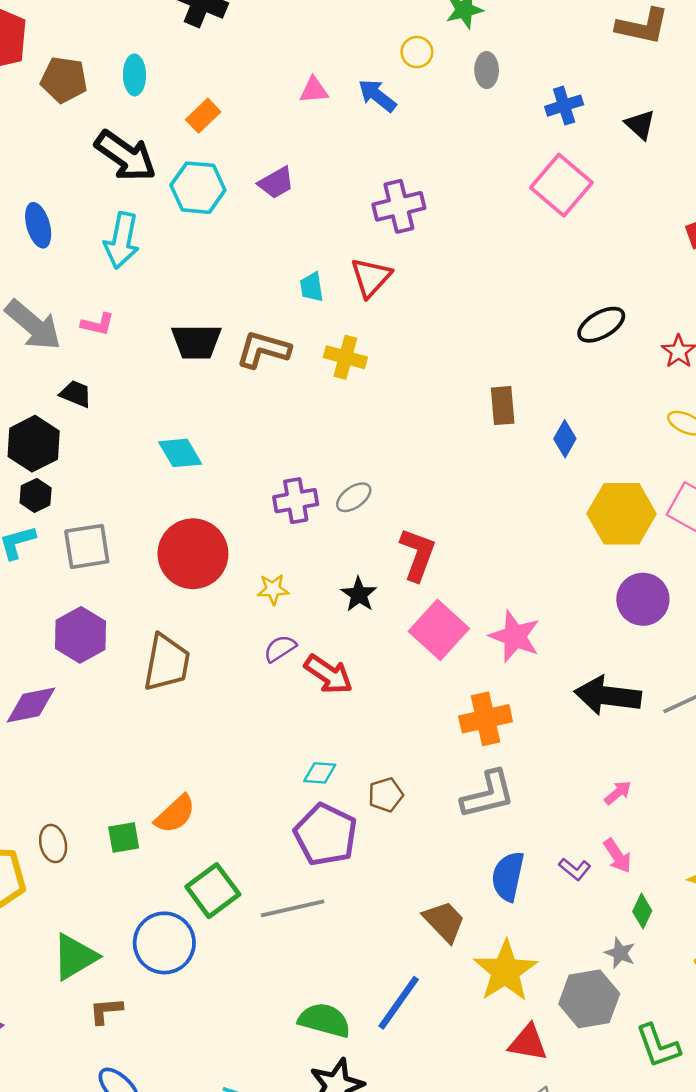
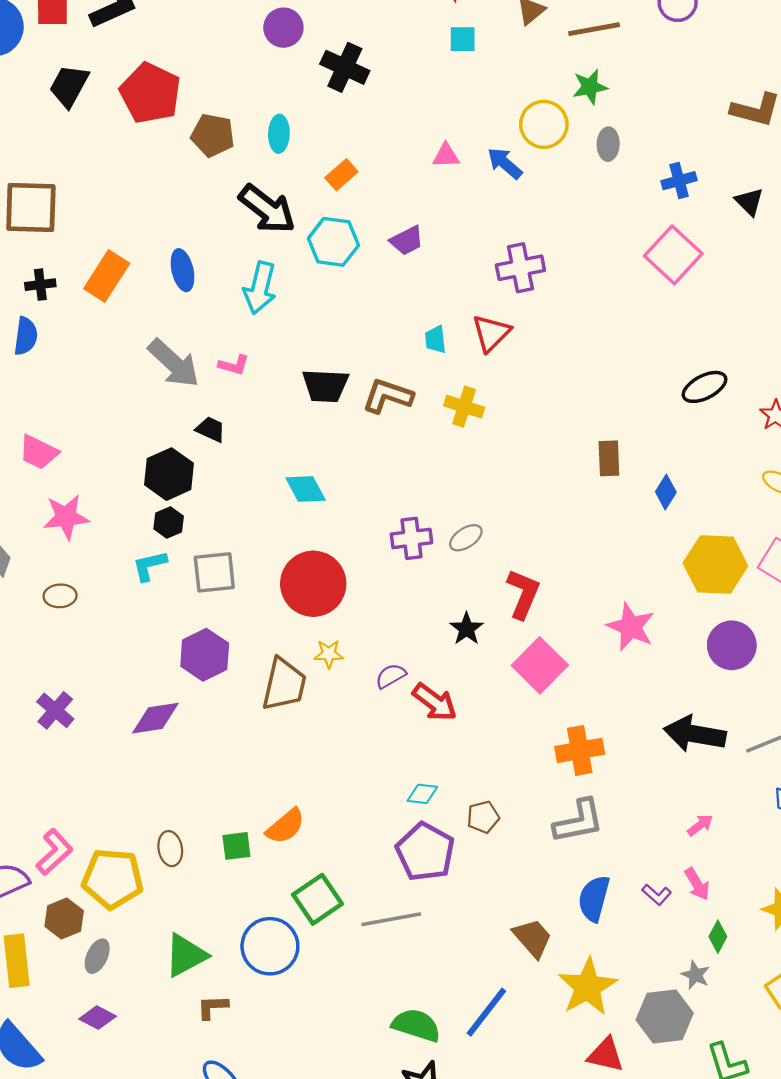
yellow circle: (417, 52) -> (544, 124), size x1.6
yellow star: (273, 589) -> (329, 654), moved
pink star: (515, 636) -> (631, 627), moved

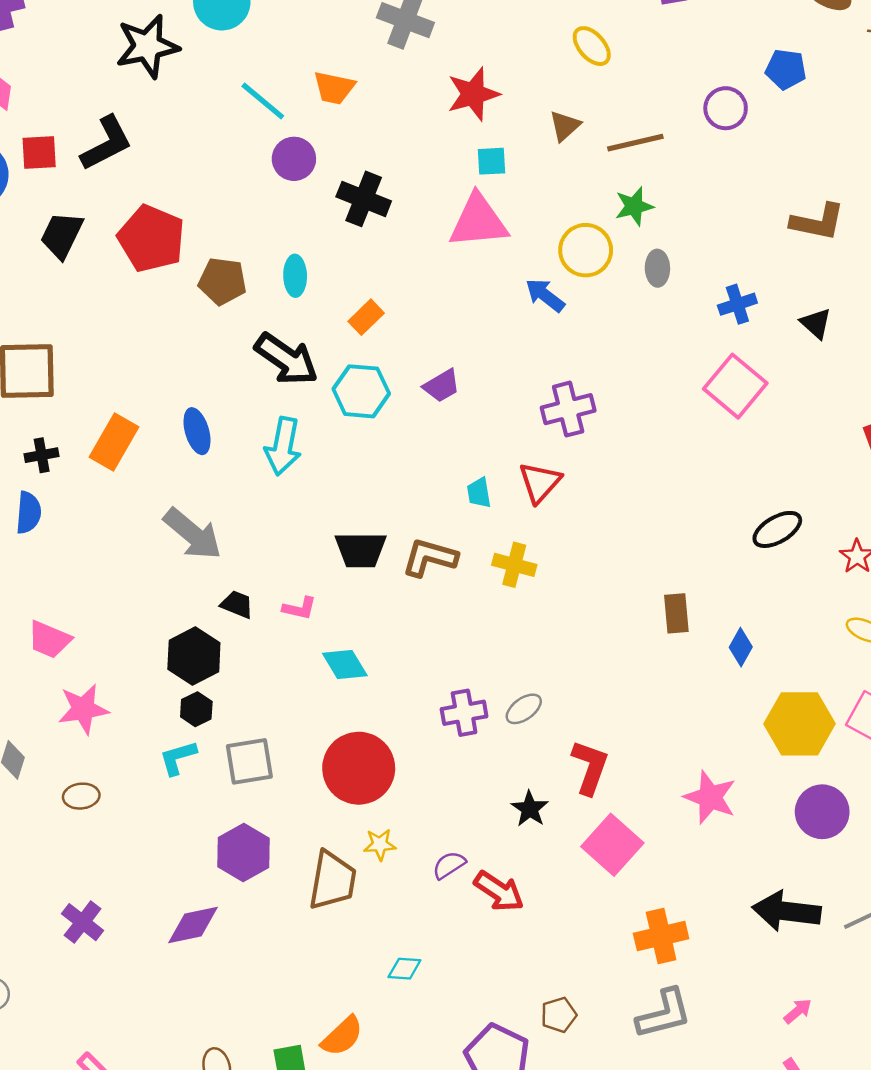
pink triangle: (446, 156) -> (478, 221), moved, size x2.0
pink L-shape: (234, 365) -> (299, 608), moved
cyan diamond: (422, 794) -> (404, 969), moved

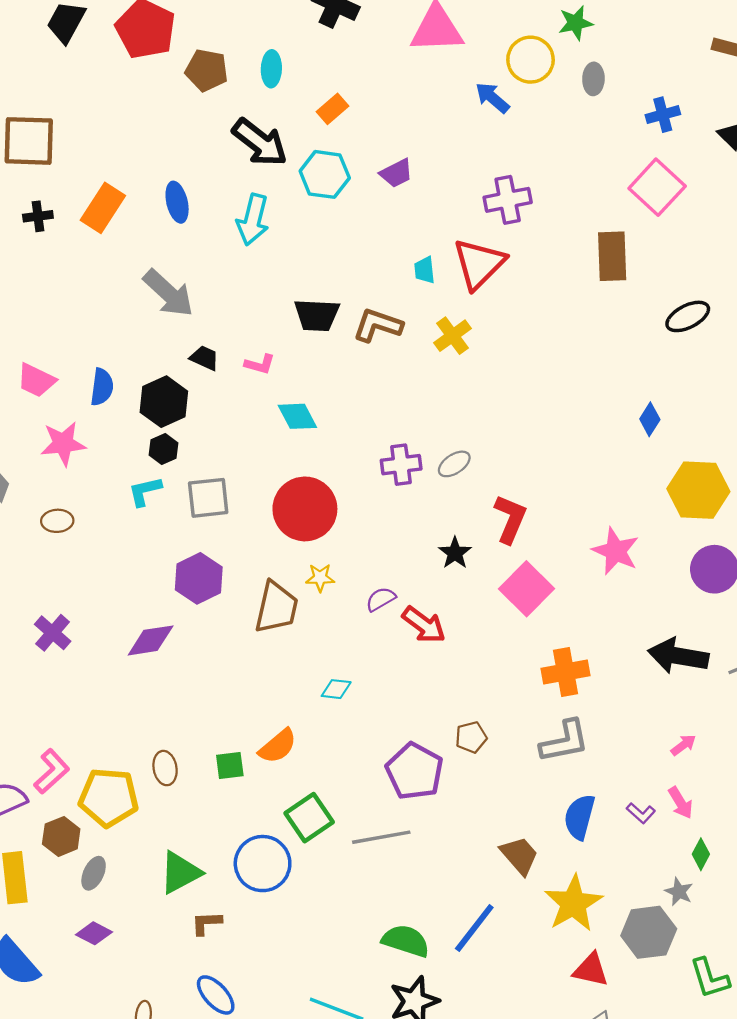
red triangle: (540, 482) -> (479, 264), size x1.4
blue semicircle: (28, 513) -> (102, 387), moved
yellow cross: (514, 565) -> (452, 336), turned 36
brown rectangle: (676, 613) -> (612, 256), moved, size x1.4

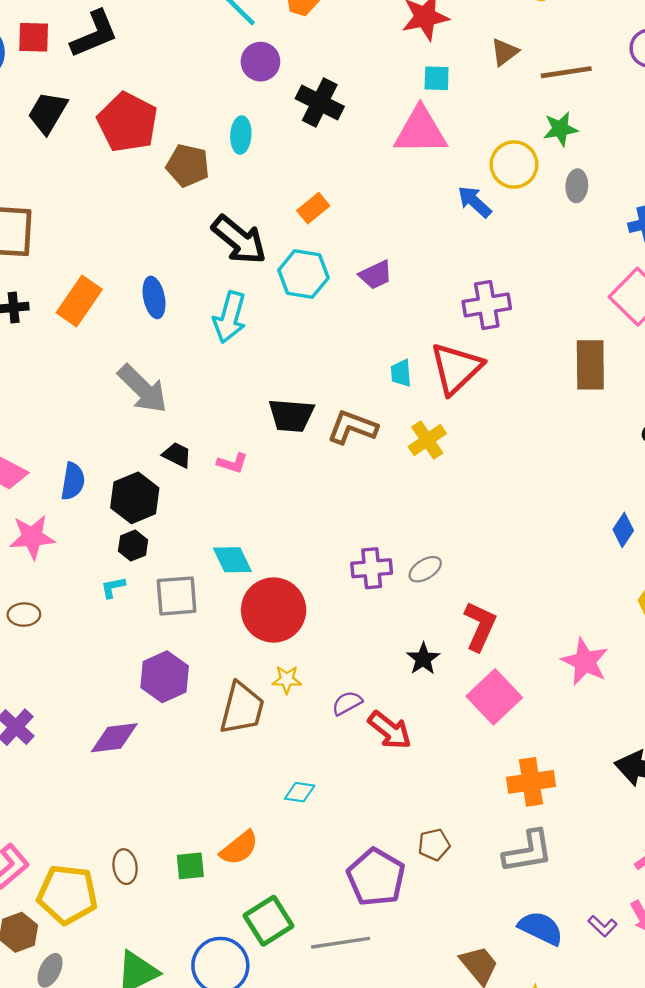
cyan ellipse: (271, 69) -> (241, 135), moved
cyan diamond: (297, 416) -> (232, 560), moved
cyan L-shape: (145, 491) -> (113, 587), size x0.7
blue semicircle: (580, 817) -> (541, 928), turned 99

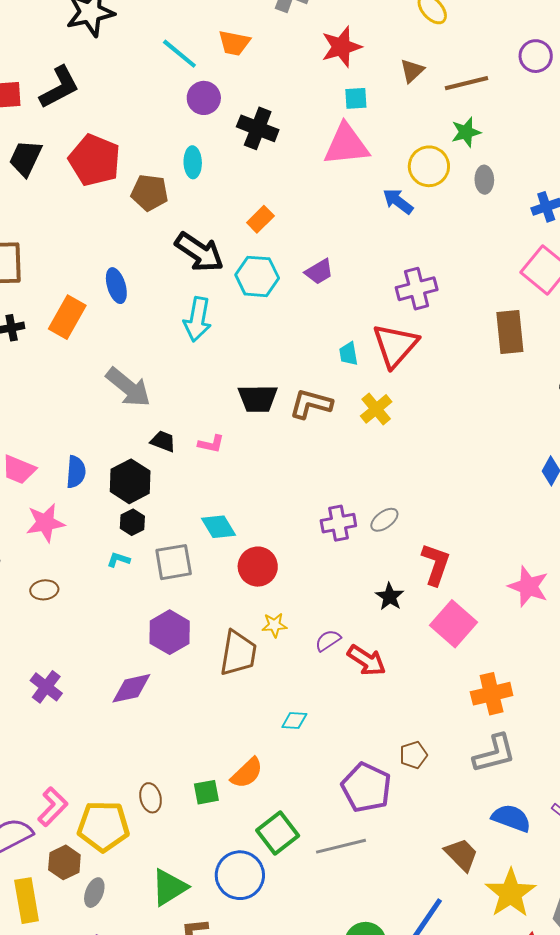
blue ellipse: (154, 297) -> (116, 286), moved
cyan L-shape: (113, 587) -> (118, 560), turned 35
red circle: (274, 610) -> (258, 567), size x0.7

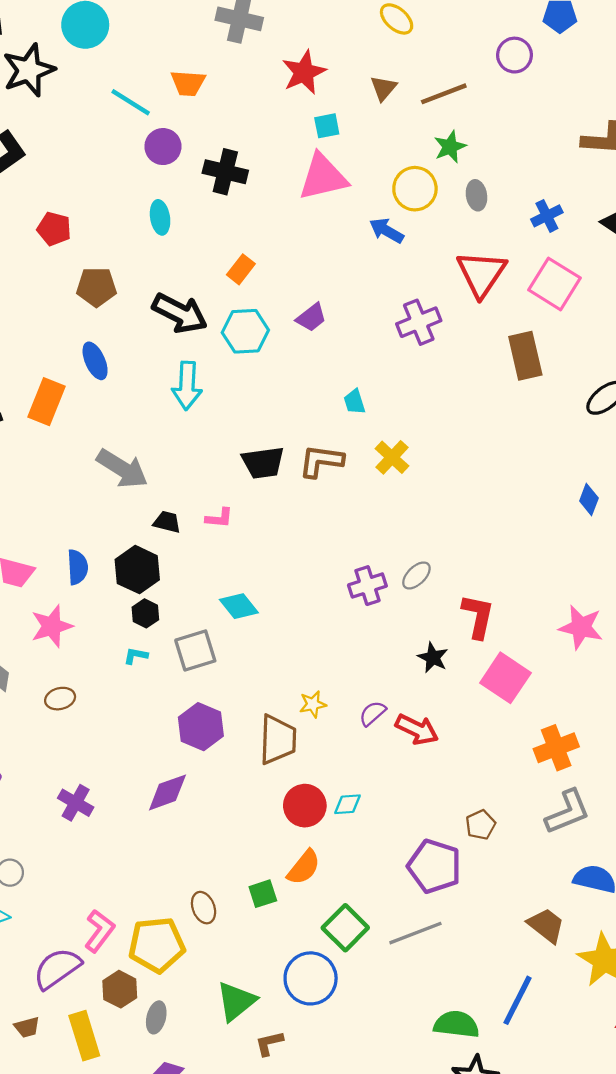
red pentagon: (95, 160) -> (54, 229), size x0.6
brown pentagon: (150, 193) -> (96, 287), moved
red triangle: (395, 345) -> (481, 274), moved
red circle: (258, 567) -> (305, 806), moved

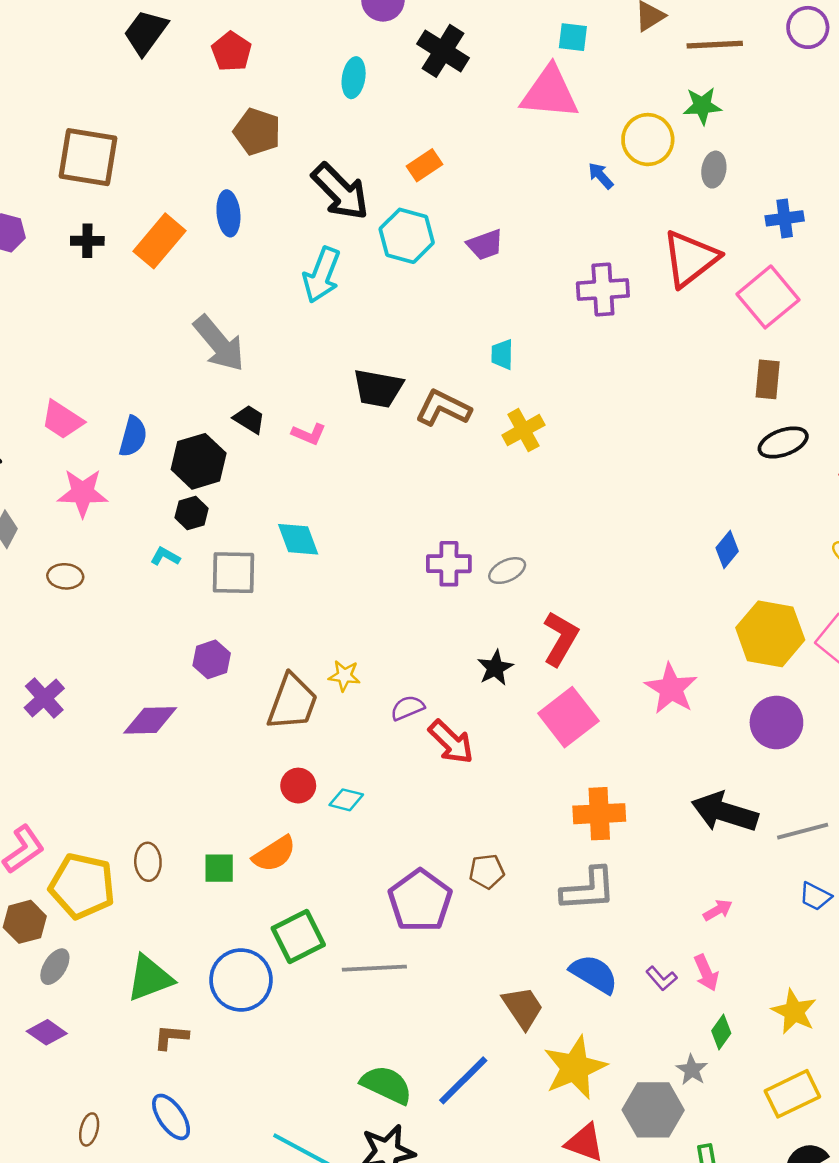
blue arrow: (386, 231) -> (601, 176), size x0.7
brown rectangle: (525, 356) -> (768, 379), moved, size x0.7
purple hexagon: (201, 727) -> (212, 659), size x0.7
red circle: (305, 806) -> (298, 786), size x0.7

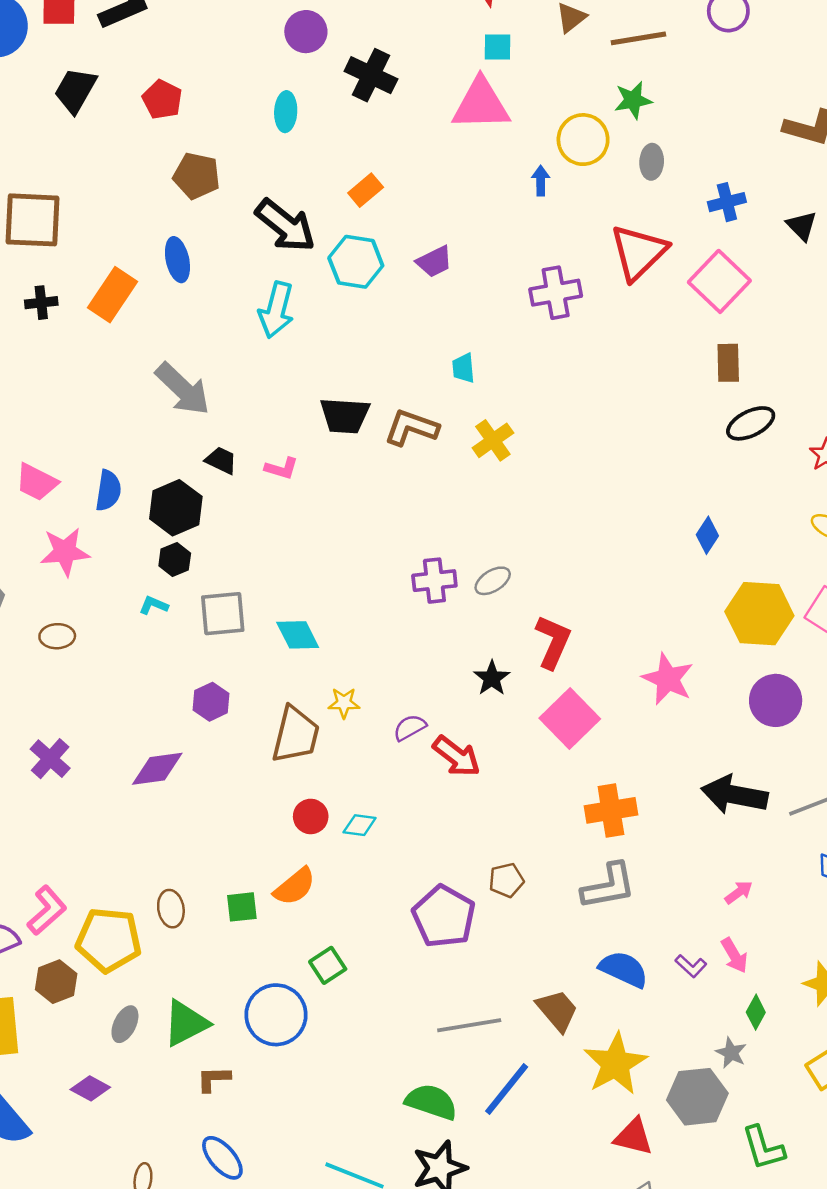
blue arrow: (601, 176) -> (541, 181), turned 48
cyan diamond: (298, 539) -> (298, 635), moved
green square: (298, 936) -> (328, 965), size x0.7
gray ellipse: (55, 967) -> (125, 1024), moved
gray line: (374, 968) -> (469, 1025), moved

